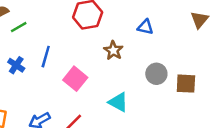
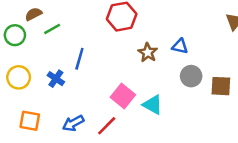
blue triangle: (145, 27) -> (180, 46), moved
blue cross: (16, 65) -> (56, 79), moved
pink square: (75, 79) -> (123, 96), moved

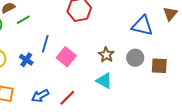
blue triangle: (180, 46) -> (142, 26), moved, size x1.6
brown star: (148, 53) -> (106, 55), moved
pink square: (123, 96) -> (66, 57), moved

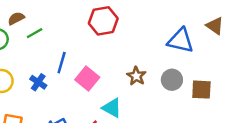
brown triangle: (170, 14) -> (215, 26), turned -35
cyan triangle: (104, 81) -> (112, 108), moved

